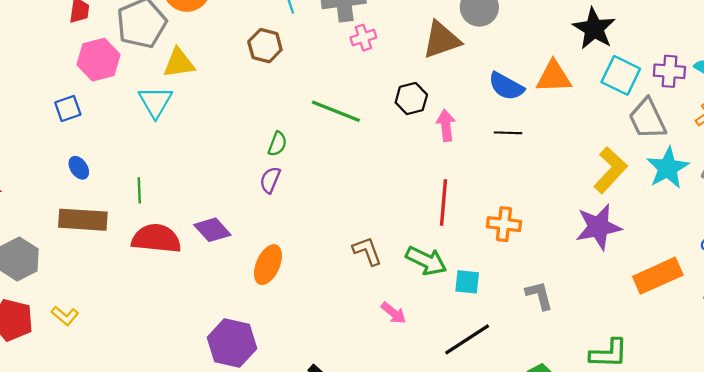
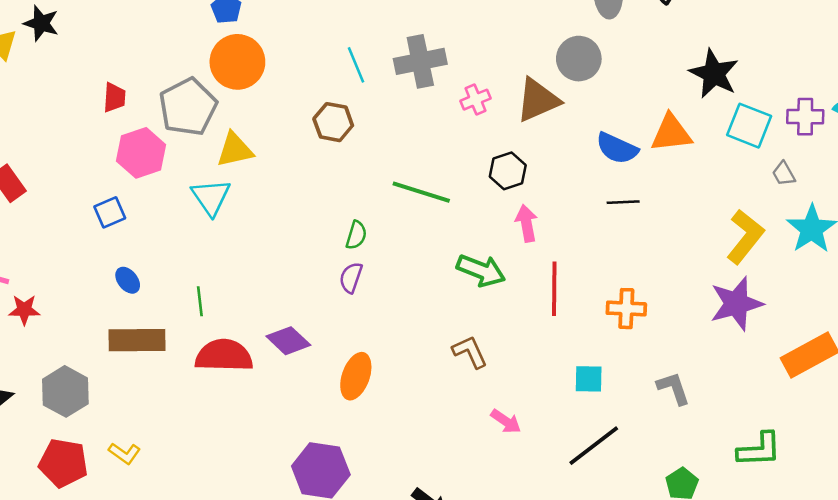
pink cross: (363, 38) -> (475, 100), moved
gray trapezoid: (647, 119) -> (784, 174), size x0.5
pink arrow: (446, 125) -> (526, 223), moved
green arrow: (426, 261) -> (481, 270), moved

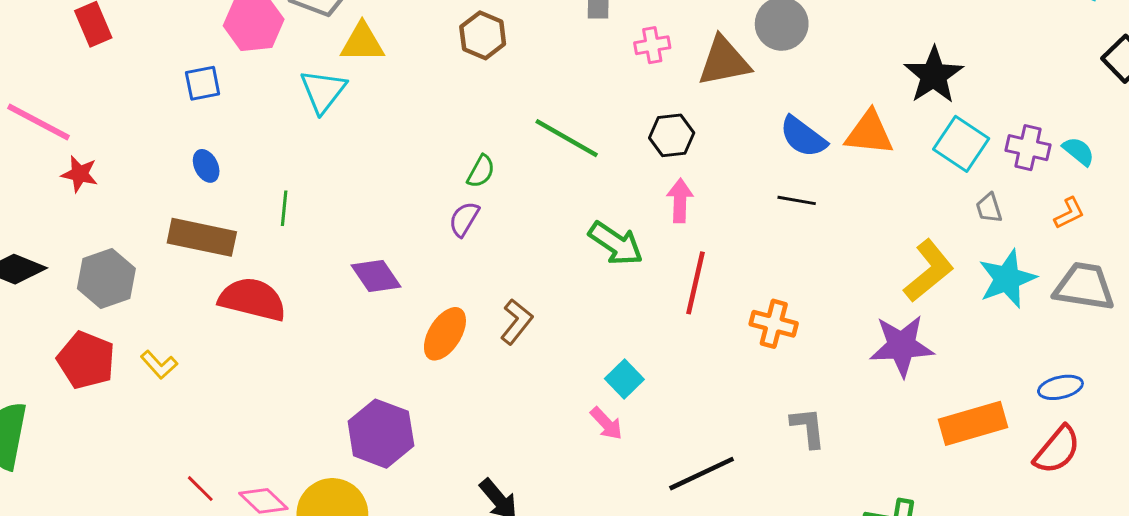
brown L-shape: (470, 352) -> (516, 322), moved, turned 51
red semicircle: (224, 356) -> (252, 299), moved
cyan square: (589, 379) -> (624, 379), moved, turned 32

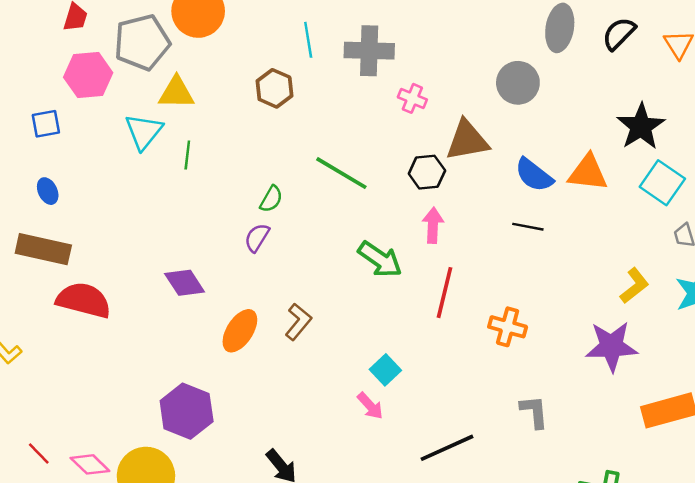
pink cross: (652, 45) -> (412, 98), turned 32
brown triangle: (724, 61) -> (467, 140), moved
green line: (284, 208) -> (187, 155), moved
yellow L-shape: (929, 271) -> (634, 286), size x0.7

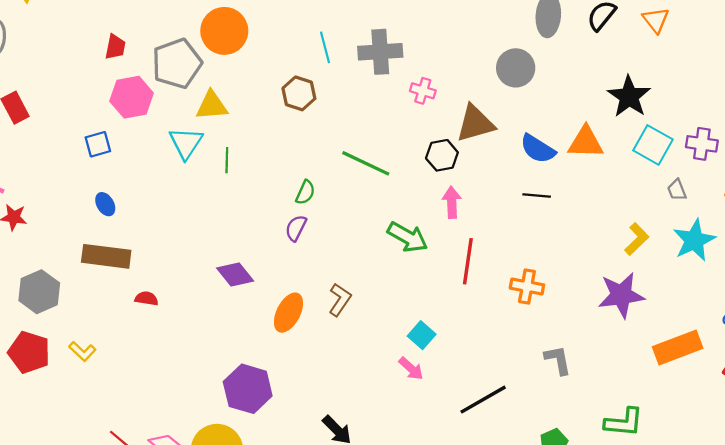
red semicircle: (84, 300) -> (147, 298), size x0.5

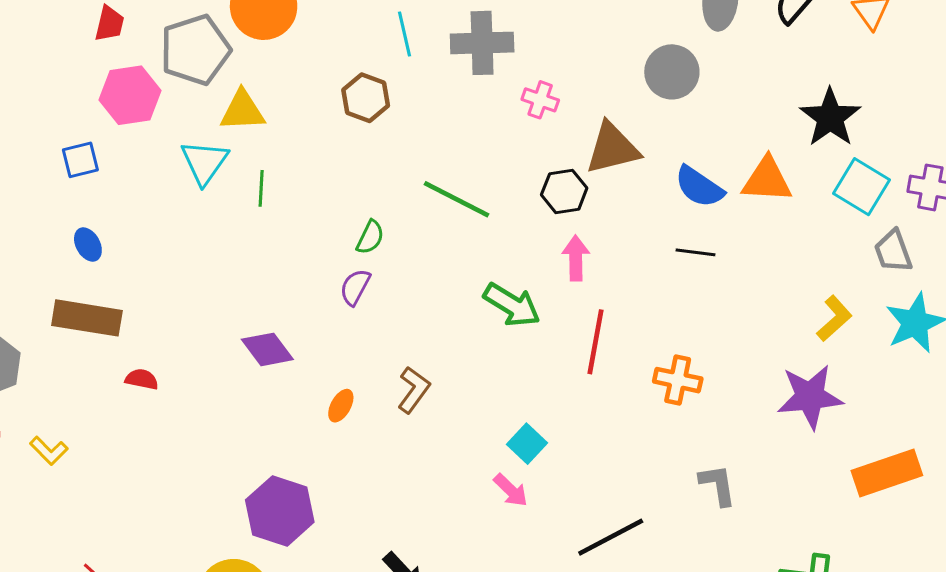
gray trapezoid: (677, 190) -> (893, 251), size x1.4
orange ellipse: (289, 313) -> (341, 406), size x0.6

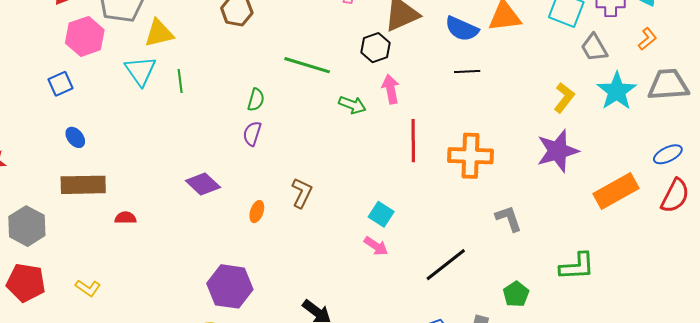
green arrow: (512, 305) -> (352, 105), moved, size x0.7
orange cross: (678, 380) -> (471, 156), size x1.4
yellow L-shape: (49, 451) -> (88, 288), moved

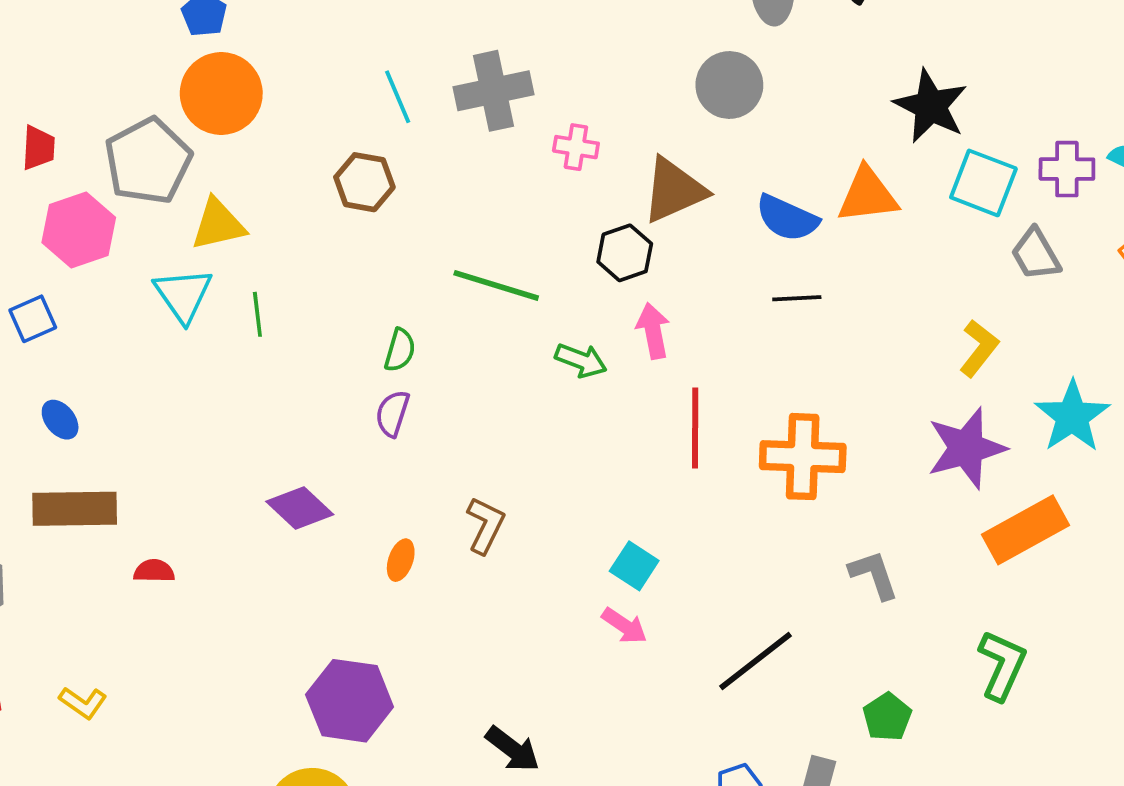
cyan star: (617, 91) -> (1072, 416), moved
orange rectangle: (616, 191) -> (1025, 530), moved
green L-shape: (577, 266) -> (1002, 665), turned -63

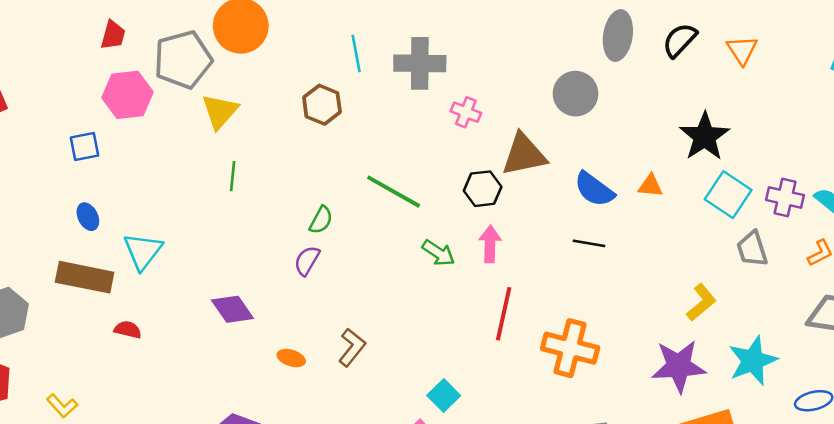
orange triangle: (868, 195) -> (650, 186), size x0.6
yellow triangle: (218, 224) -> (220, 111), turned -48
cyan triangle: (183, 295) -> (143, 251), moved
orange ellipse: (401, 560) -> (291, 358), turned 76

